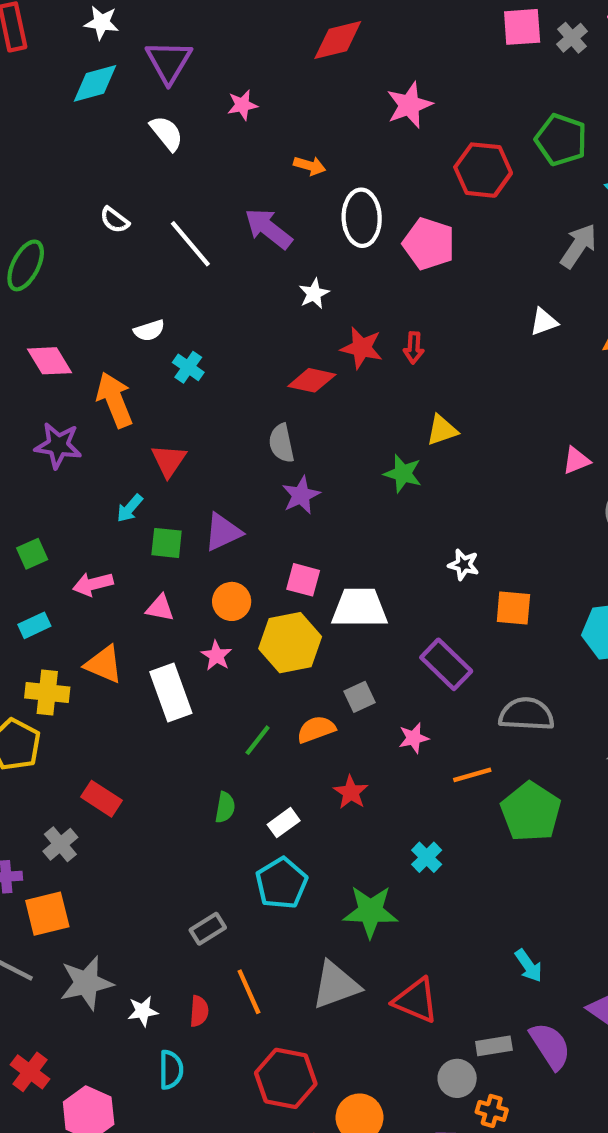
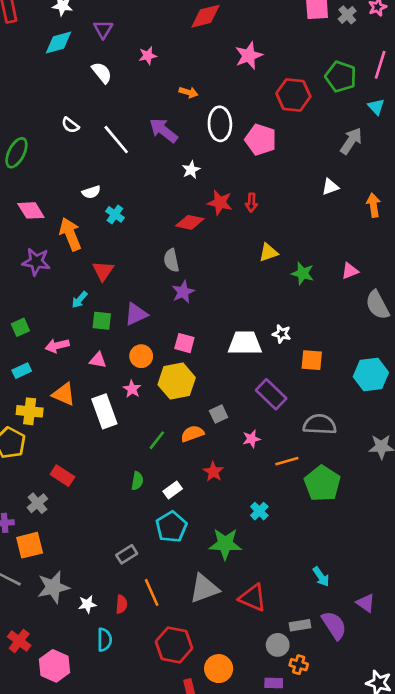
purple triangle: (169, 62) -> (103, 29), size x0.7
green star: (403, 474) -> (303, 273), moved
white trapezoid: (359, 608) -> (245, 343), moved

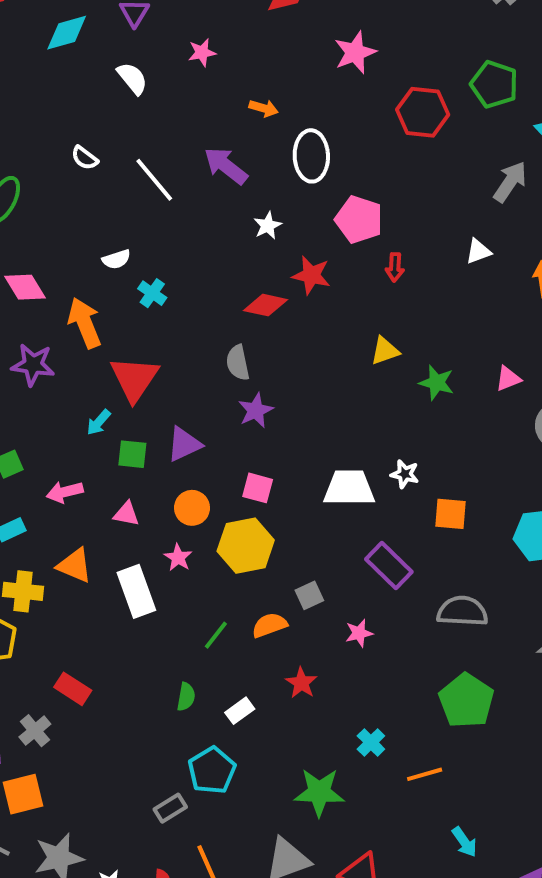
pink pentagon: (261, 140) -> (359, 220), moved
red arrow: (251, 203) -> (395, 267), moved
red triangle: (103, 271) -> (134, 379), size x1.5
orange line: (287, 461) -> (425, 774), moved
cyan pentagon: (171, 527) -> (212, 770), moved

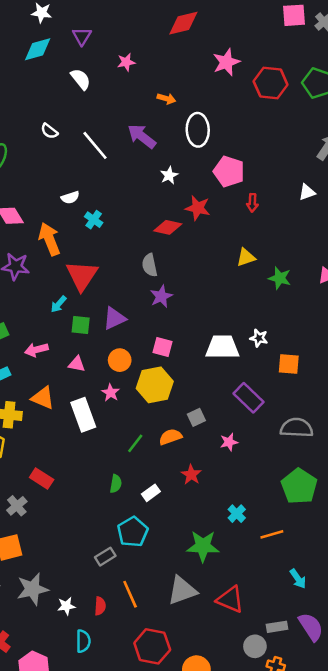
red hexagon: (423, 112) -> (271, 83), moved

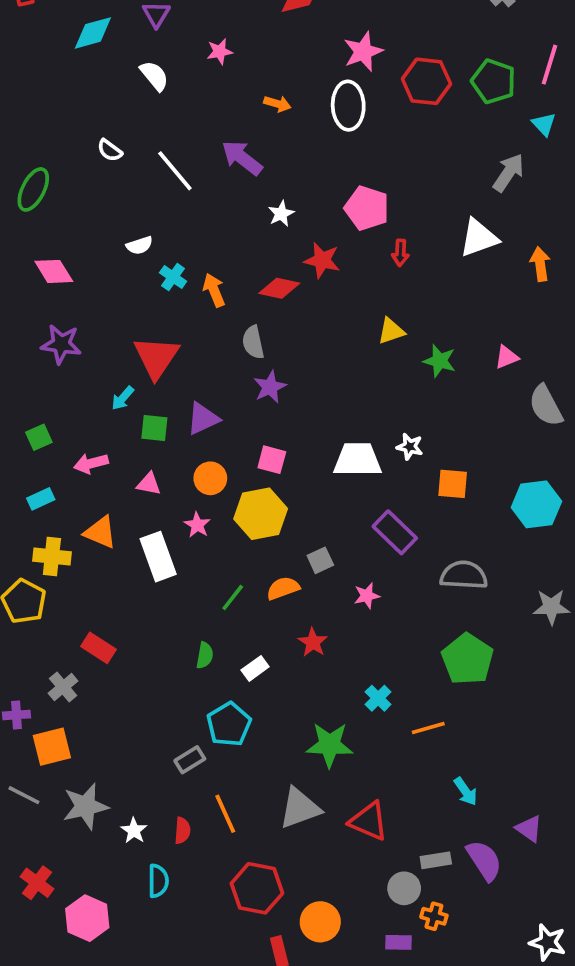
white ellipse: (198, 130) -> (348, 106), moved
white triangle: (307, 192) -> (479, 238), size x1.6
orange arrow: (49, 239) -> (214, 290), moved, size x0.7
white star: (66, 606) -> (134, 831), turned -30

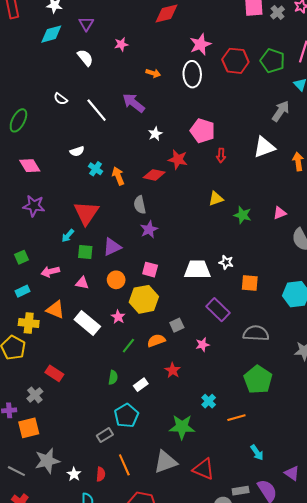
pink star: (197, 525) -> (118, 317), moved
white rectangle: (158, 557) -> (87, 323), turned -30
gray line: (24, 795) -> (16, 471), moved

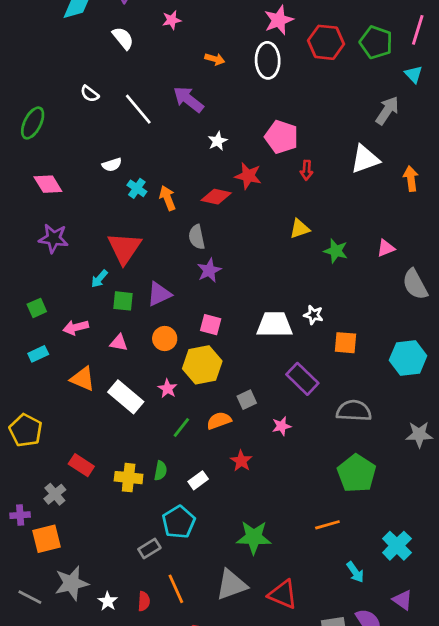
yellow cross: (29, 323) -> (129, 478), moved
cyan cross: (209, 401) -> (397, 546), moved, size x1.5

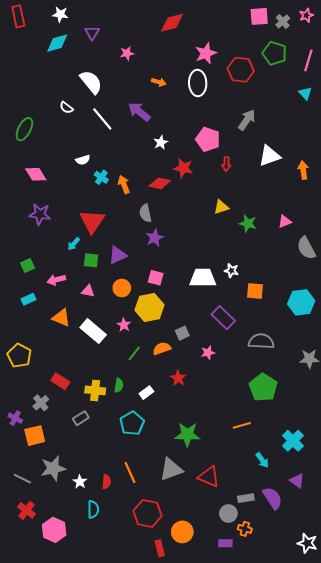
white semicircle: (123, 38) -> (91, 82), moved, size x1.4
green pentagon: (376, 42) -> (275, 53), moved
gray arrow: (387, 110) -> (247, 120), moved
purple cross: (20, 515) -> (15, 418), turned 32
gray rectangle: (149, 548) -> (81, 418), moved

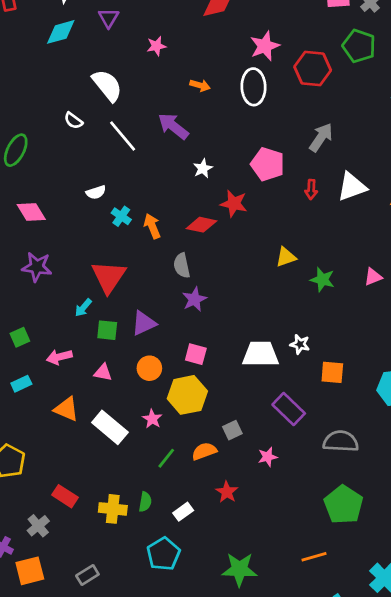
red arrow: (226, 164) -> (311, 190), moved
gray rectangle: (81, 418) -> (87, 575), moved

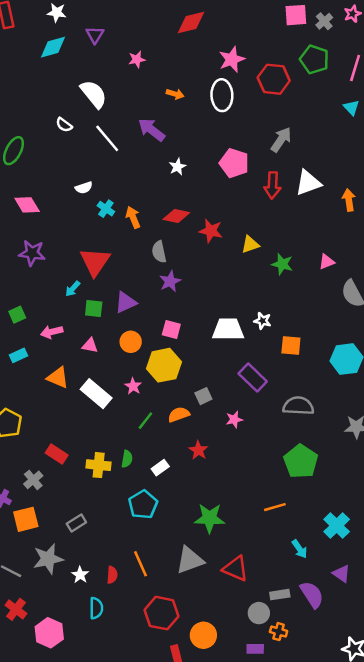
red arrow: (311, 190) -> (272, 185), size x1.5
red star: (234, 204) -> (211, 231), moved

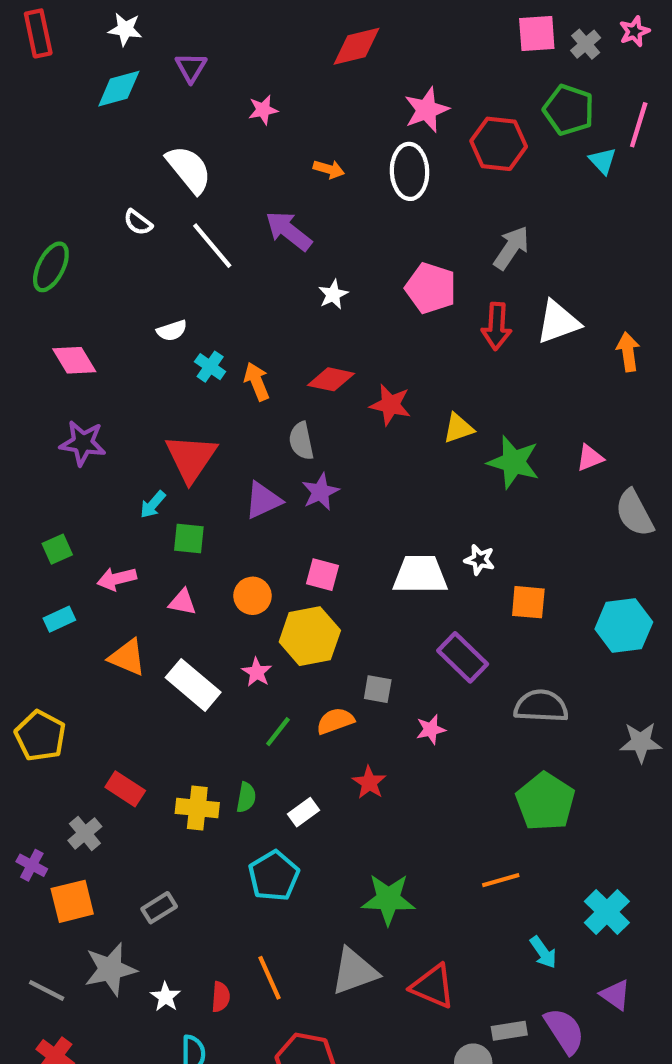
cyan triangle: (351, 108) -> (603, 161), moved
green star: (282, 264) -> (513, 462), size x1.4
purple triangle: (126, 302) -> (263, 500), moved
gray square: (203, 396) -> (378, 689), turned 35

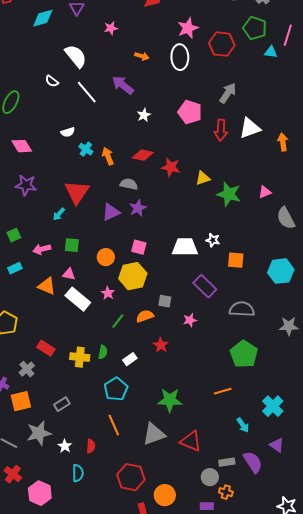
cyan triangle: (603, 161) -> (271, 52), turned -40
gray semicircle: (301, 441) -> (129, 184), turned 114
green square: (189, 538) -> (72, 245), moved
pink triangle: (182, 602) -> (69, 274), moved
orange line: (269, 978) -> (114, 425), moved

